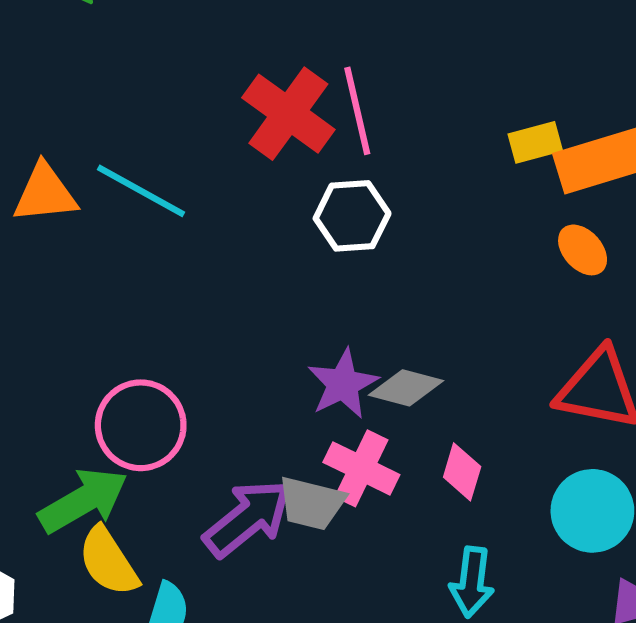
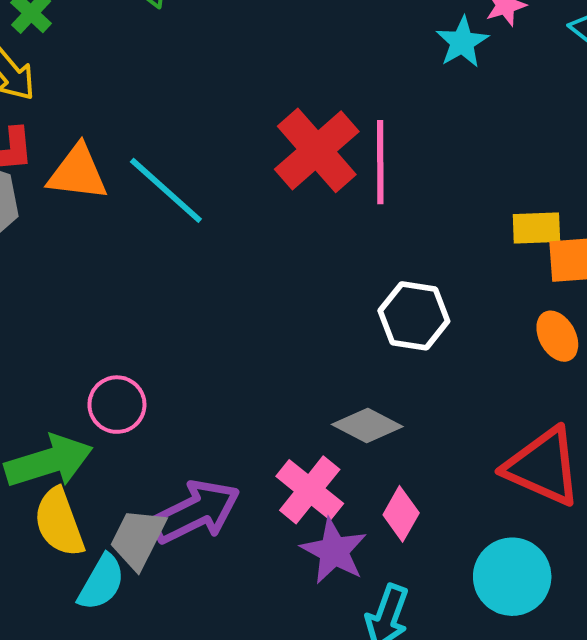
white hexagon: (352, 216) -> (414, 316), moved
purple star: (343, 384) -> (334, 551), moved, turned -30
pink circle: (141, 425) -> (117, 405), size x0.7
gray trapezoid: (311, 503) -> (138, 539), moved, turned 90

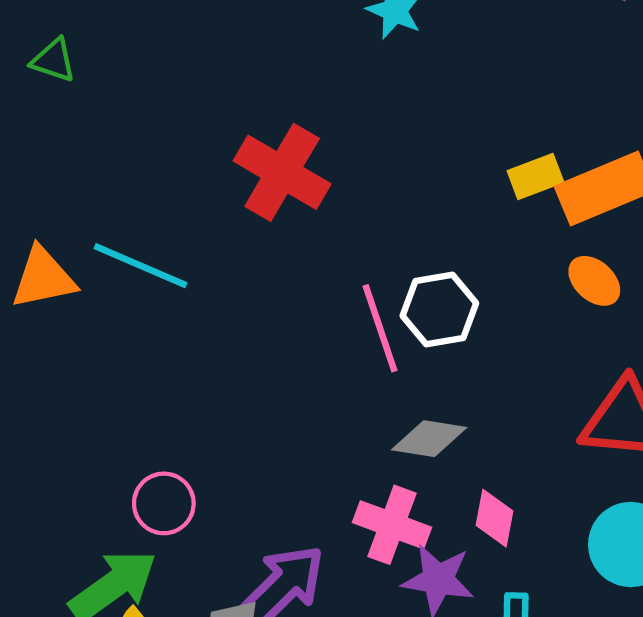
pink line: (380, 162) -> (380, 328), moved

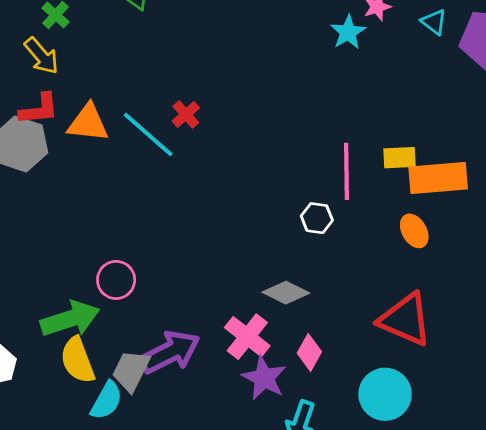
red cross: (282, 172) -> (186, 114), moved, size x0.5
white hexagon: (439, 310) -> (317, 218), size x0.7
pink line: (380, 328) -> (346, 171), moved

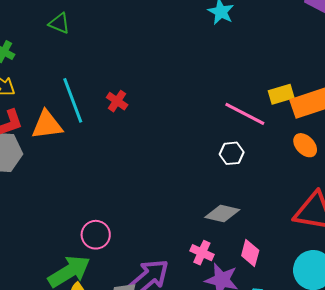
cyan line: (148, 134) -> (73, 100), moved, turned 42
pink line: (346, 171) -> (245, 114), turned -48
pink cross: (247, 337) -> (202, 253), size x0.7

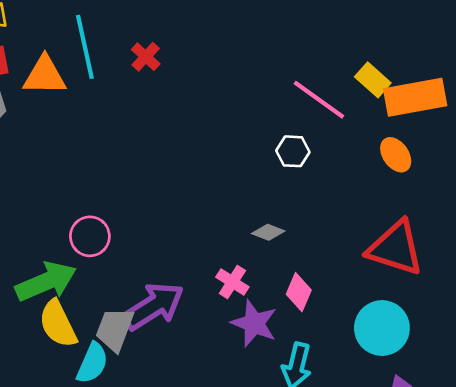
yellow rectangle: (281, 94) -> (373, 80), turned 50
gray diamond: (222, 213) -> (268, 232), size x0.7

